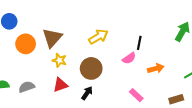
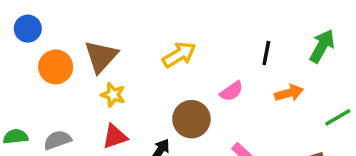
black line: (139, 43) -> (266, 53), moved
brown circle: (91, 68) -> (191, 119), moved
orange arrow: (156, 68) -> (289, 93), moved

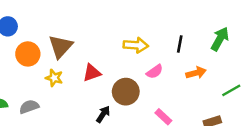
yellow arrow: (179, 55) -> (136, 45), moved, turned 35
yellow star: (113, 95) -> (54, 78), moved
red triangle: (115, 137) -> (92, 73), moved

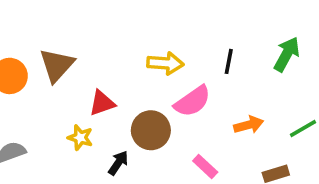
pink semicircle: (155, 72) -> (192, 101), size x1.5
orange arrow: (196, 73) -> (249, 125), moved
yellow star: (54, 78) -> (80, 138), moved

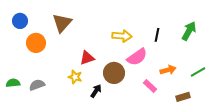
brown triangle: (57, 65) -> (62, 23), moved
pink rectangle: (205, 166) -> (150, 86), moved

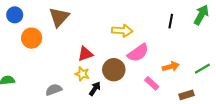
green arrow: (189, 31) -> (201, 15), moved
black line: (157, 35) -> (171, 21), moved
yellow star: (75, 77) -> (82, 74), moved
gray semicircle: (37, 85) -> (54, 90), moved

